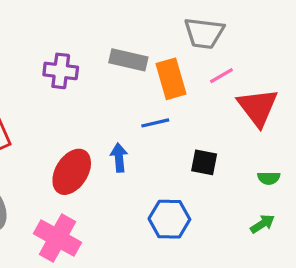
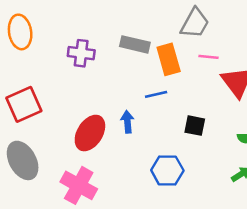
gray trapezoid: (204, 33) -> (195, 23), turned -68
pink line: (221, 76) -> (208, 57), turned 36

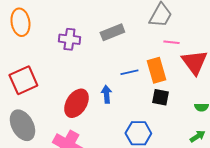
gray rectangle: (135, 44) -> (112, 32), turned -35
orange rectangle: (169, 59) -> (156, 70), moved

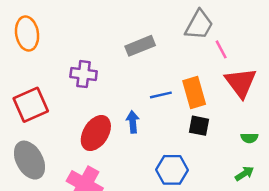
purple cross: (69, 39) -> (84, 74), moved
pink line: (171, 42) -> (221, 49), moved, turned 56

